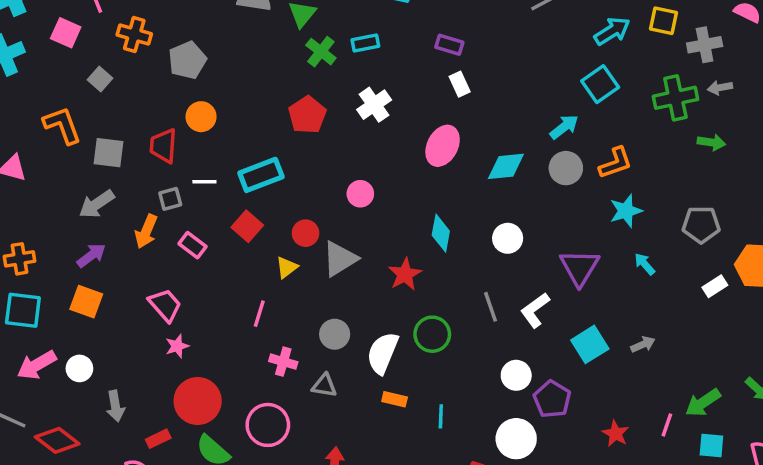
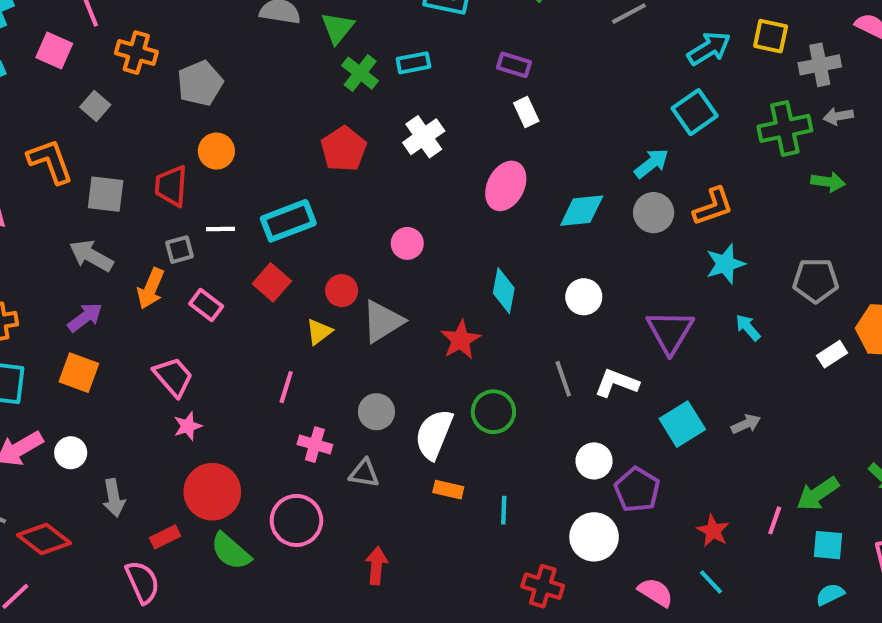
gray arrow: (97, 204) -> (91, 256), turned 63
white L-shape: (535, 310) -> (617, 383), turned 57

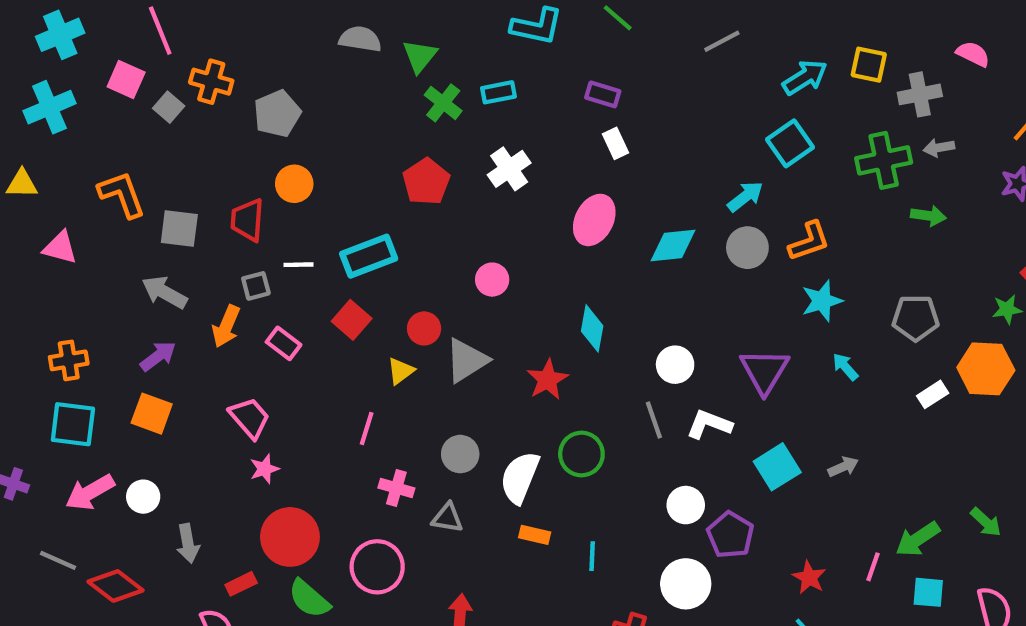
gray square: (95, 106) -> (169, 107), moved
white circle: (584, 297) -> (675, 365), moved

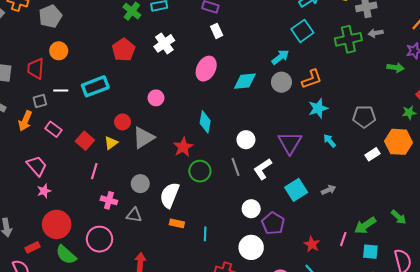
green arrow: (928, 216) -> (395, 68), moved
red square: (352, 320) -> (85, 141), moved
white L-shape: (709, 424) -> (263, 169), turned -55
green circle: (581, 454) -> (200, 171), moved

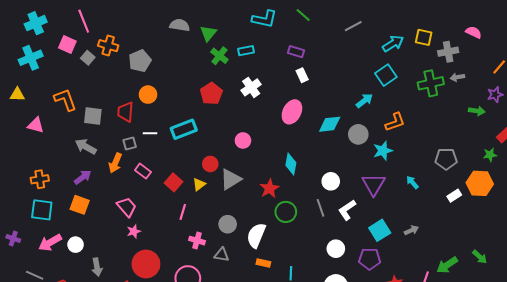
gray circle: (281, 82) -> (358, 134), moved
cyan star: (318, 108) -> (383, 151), moved
purple pentagon: (273, 223) -> (370, 259), moved, turned -30

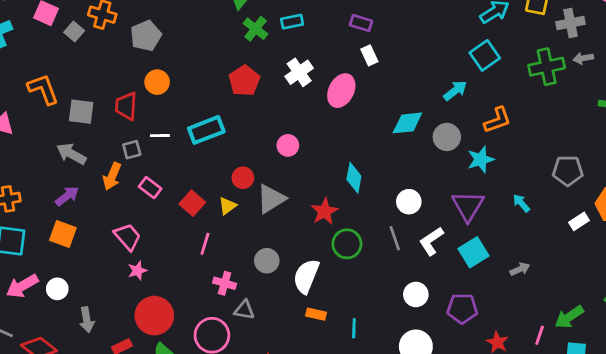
pink ellipse: (292, 112) -> (341, 91), moved
cyan square: (380, 230) -> (474, 252), moved
gray triangle: (221, 255) -> (244, 310), moved

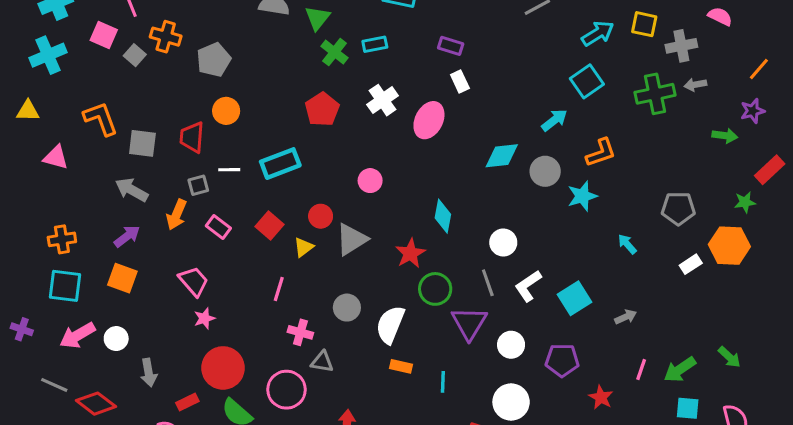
red square: (192, 203) -> (269, 225), moved
purple triangle: (468, 206) -> (469, 323), moved
pink line: (540, 335) -> (641, 369), moved

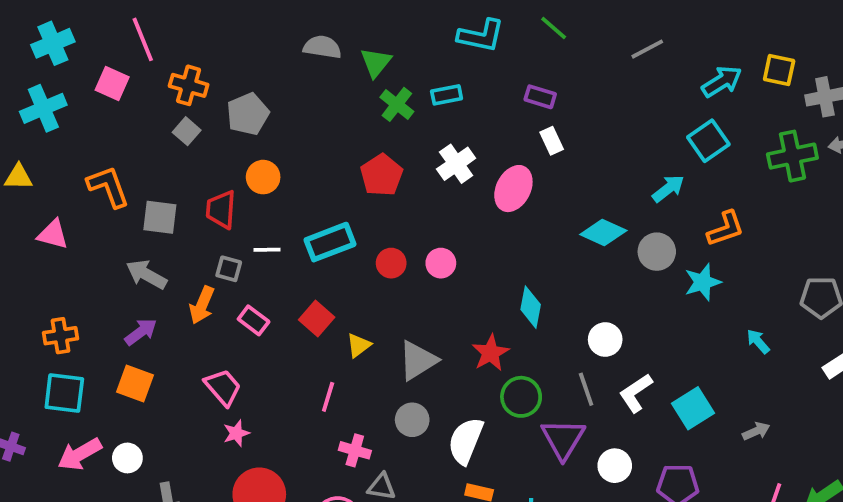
gray square: (135, 55) -> (187, 131), moved
cyan diamond: (502, 156) -> (603, 232), turned 30
gray square: (198, 185) -> (229, 269), turned 30
red circle: (321, 216) -> (391, 263), moved
gray triangle: (352, 239) -> (418, 361), moved

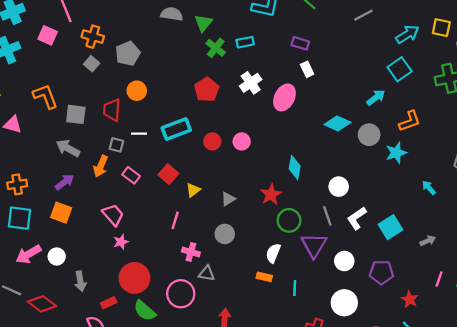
gray triangle: (418, 361) -> (228, 199), size x0.6
white semicircle: (466, 441) -> (273, 253), moved, size x0.7

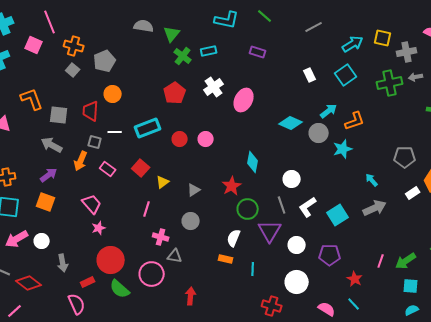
white rectangle: (307, 69) -> (310, 75), moved
cyan arrow: (376, 97) -> (329, 111), moved
gray arrow: (428, 241) -> (375, 208), moved, size x1.6

